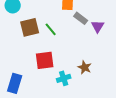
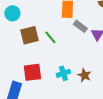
red square: (45, 60) -> (32, 72), moved
cyan cross: (64, 78) -> (63, 73), moved

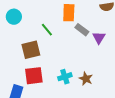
brown square: (29, 35) -> (31, 50), moved
green line: (50, 37) -> (47, 30), moved

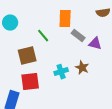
purple triangle: (99, 38) -> (95, 44), turned -48
cyan cross: (65, 77) -> (61, 72), moved
brown star: (86, 79) -> (82, 68), moved

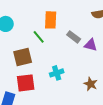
orange rectangle: (65, 19) -> (51, 20), moved
brown star: (82, 68) -> (91, 84), moved

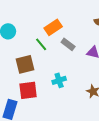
orange rectangle: (51, 20) -> (53, 27), turned 54
gray rectangle: (74, 37) -> (68, 44), moved

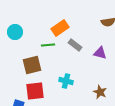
green line: (41, 44) -> (48, 45), turned -56
cyan cross: (59, 80) -> (66, 81), turned 32

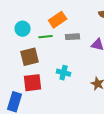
cyan circle: (15, 32) -> (23, 29), moved
gray rectangle: (75, 45) -> (73, 37), turned -40

